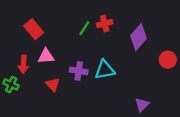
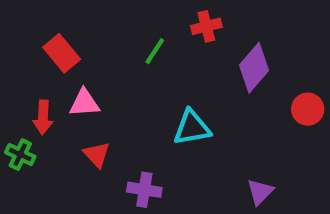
red cross: (105, 24) -> (206, 26), moved
purple cross: (79, 71) -> (144, 190), moved

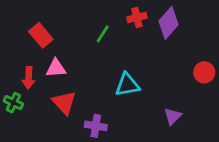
purple diamond: (254, 68) -> (169, 23), moved
red triangle: (97, 155) -> (64, 103), size x1.4
purple triangle: (260, 192) -> (173, 116), moved

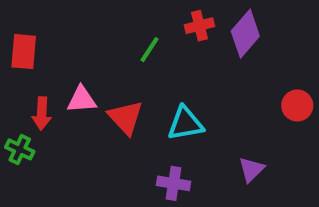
red rectangle: (41, 35) -> (24, 52), moved, turned 45
red triangle: (64, 103) -> (126, 117), moved
purple cross: (96, 126) -> (173, 183), moved

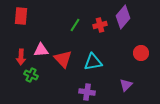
red cross: (199, 26) -> (100, 25), moved
red rectangle: (24, 52) -> (21, 16), moved
red circle: (297, 105) -> (141, 53), moved
green cross: (20, 149) -> (31, 75), moved

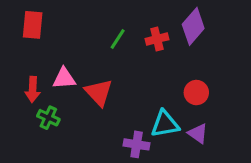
red circle: (141, 53) -> (196, 93), moved
cyan triangle: (93, 62) -> (165, 124), moved
purple triangle: (126, 85) -> (198, 133), turned -40

